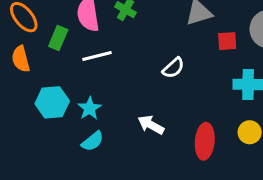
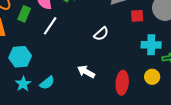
white line: (97, 56) -> (50, 26), turned -42
cyan star: (90, 108) -> (23, 84), moved

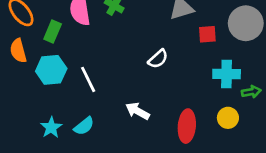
white line: (50, 26) -> (88, 79), moved, turned -60
cyan hexagon: (20, 57) -> (51, 70), moved

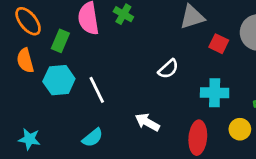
red square: (207, 34) -> (219, 44), turned 30
cyan cross: (227, 74) -> (215, 93), moved
cyan star: (51, 127) -> (29, 139), moved, turned -30

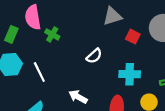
green cross: (123, 14) -> (52, 34), moved

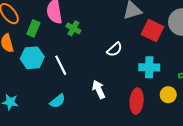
red square: (133, 37) -> (152, 30), size x1.5
white arrow: (78, 97) -> (99, 89), turned 36

